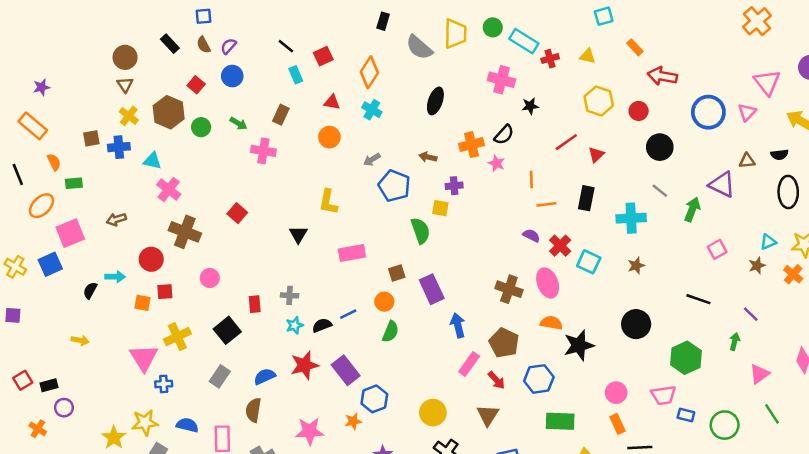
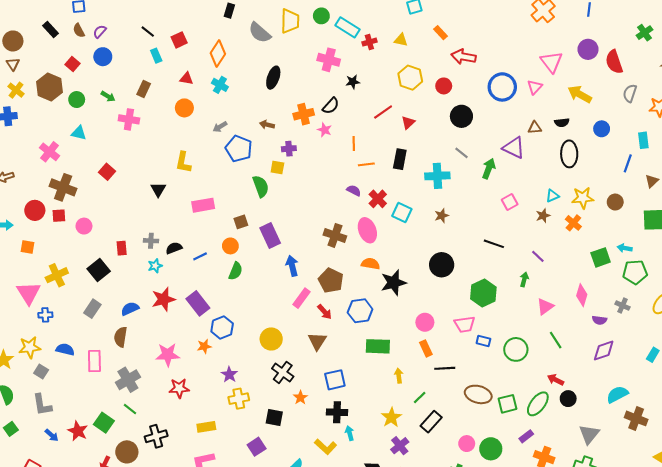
cyan triangle: (152, 161) -> (79, 133), moved
red square: (165, 292) -> (59, 216), moved
black semicircle: (322, 325) -> (174, 248), moved

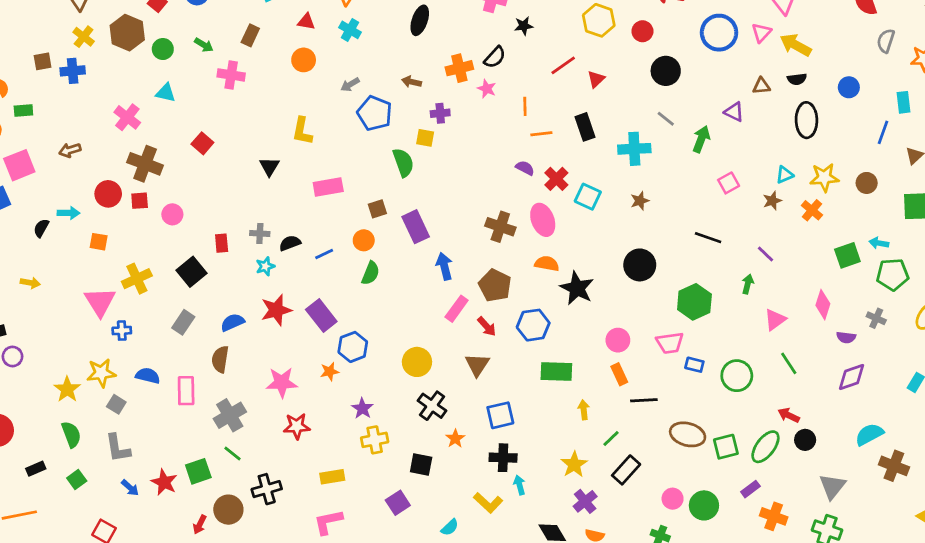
yellow arrow: (580, 94) -> (796, 45), moved
purple triangle: (514, 148) -> (734, 112), size x0.7
black rectangle: (400, 159) -> (585, 127), turned -30
black star: (394, 283) -> (577, 288), turned -30
green square: (104, 423) -> (198, 471), turned 36

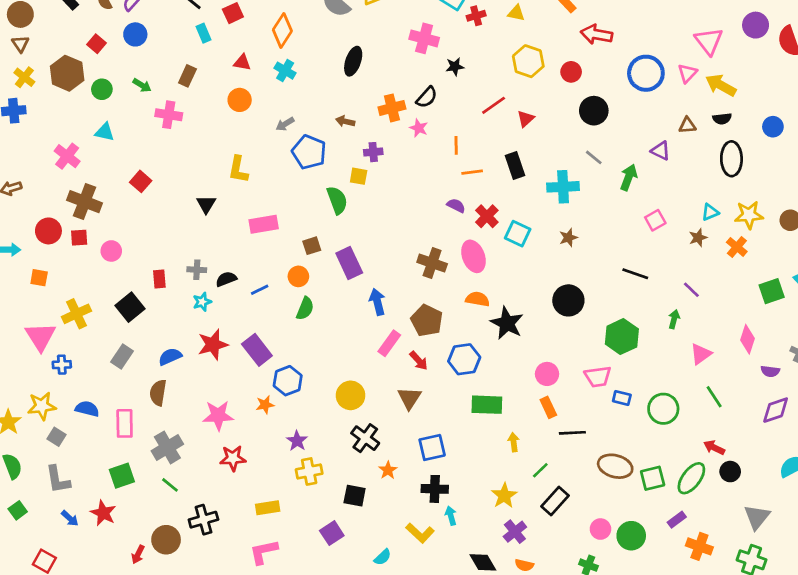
green square: (198, 471) -> (122, 476), moved

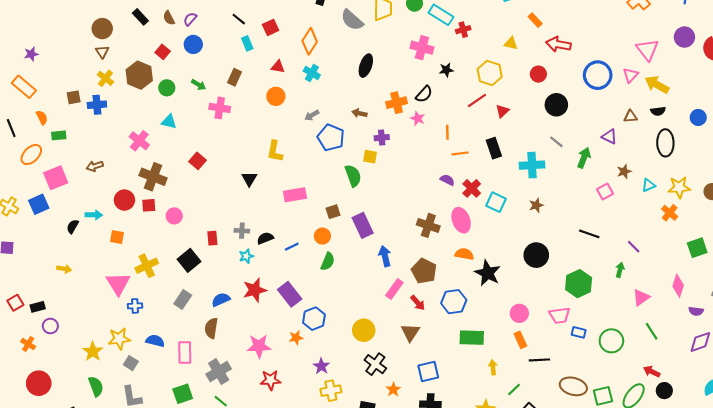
yellow triangle: (516, 13) -> (511, 43), moved
yellow hexagon: (528, 61) -> (490, 73), moved
brown star: (698, 238) -> (624, 171), moved

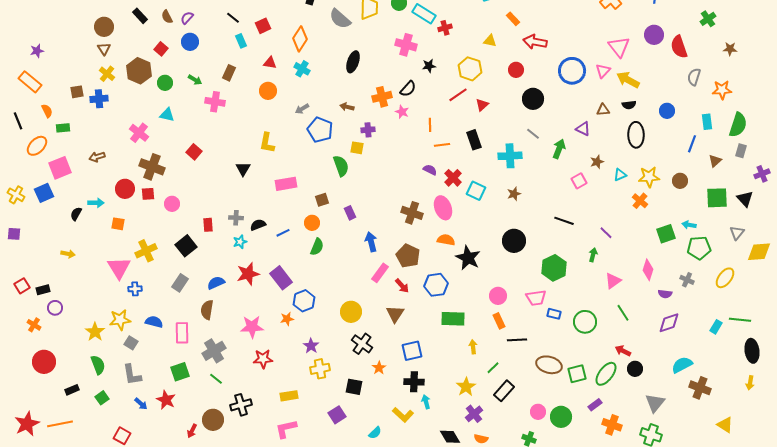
purple rectangle: (363, 225) -> (350, 213), size x0.6

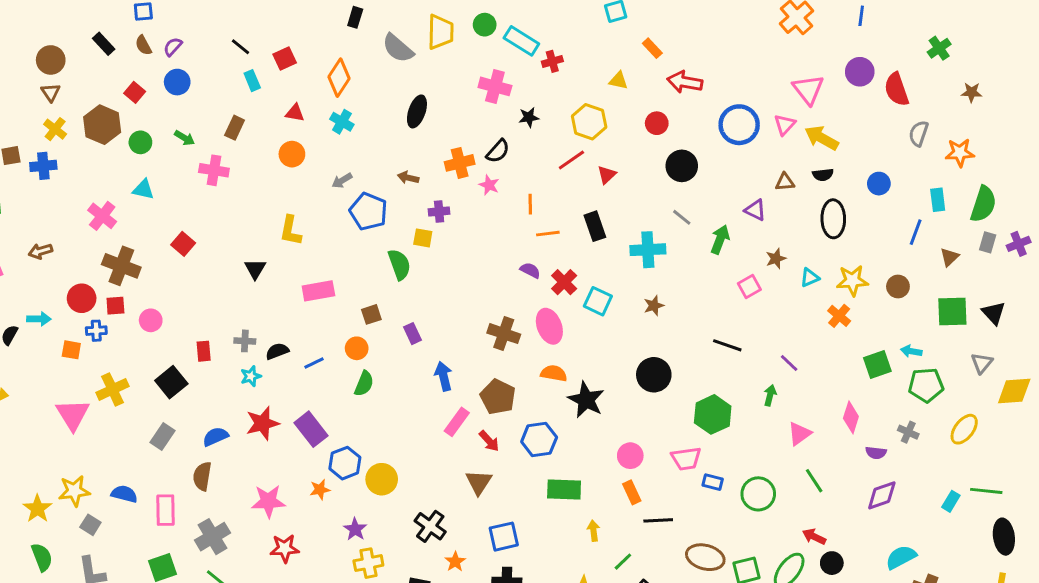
purple cross: (762, 174) -> (1019, 244), moved
blue cross: (135, 289) -> (96, 331), moved
yellow circle: (351, 312) -> (382, 479), moved

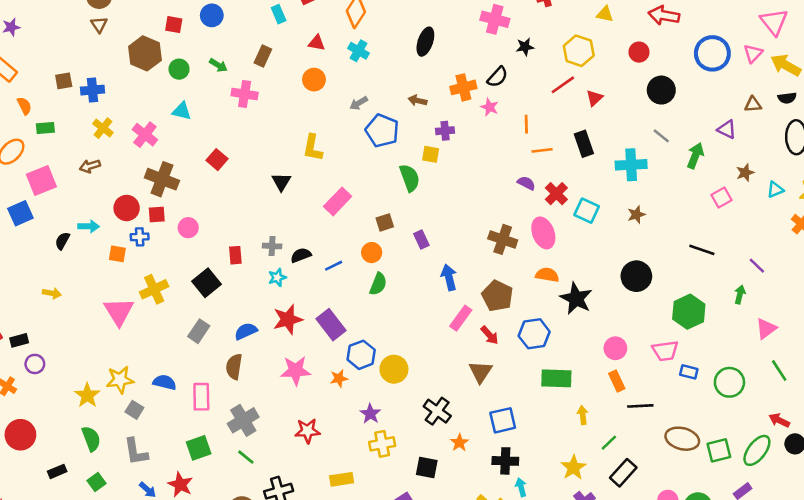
red square: (135, 92) -> (174, 25), turned -30
yellow cross: (55, 129) -> (103, 128), moved
pink rectangle: (318, 291) -> (338, 201), turned -36
pink star: (268, 501) -> (296, 371), moved

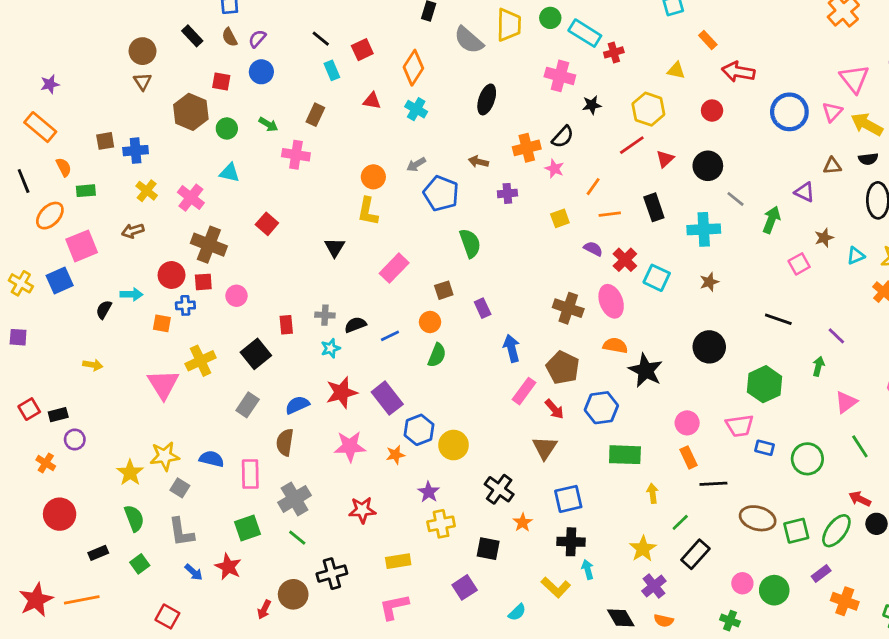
orange circle: (314, 80) -> (373, 177), moved
black circle: (661, 90) -> (708, 166), moved
orange line: (526, 124) -> (593, 187), turned 36
yellow square: (431, 154) -> (560, 218), moved, turned -30

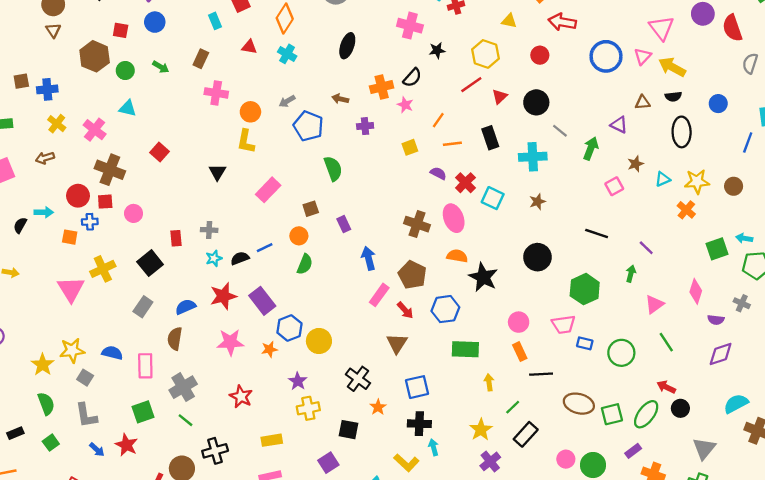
pink cross: (296, 155) -> (216, 93), moved
black semicircle: (355, 325) -> (240, 258), moved
red star: (362, 510) -> (241, 397), turned 30

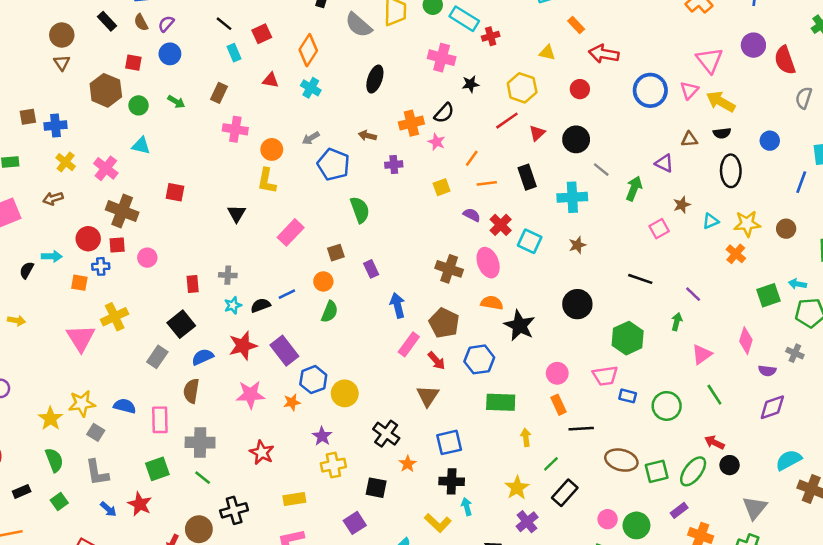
red square: (160, 152) -> (175, 192), turned -30
black square: (150, 263) -> (181, 324), moved
gray cross: (183, 387) -> (200, 442), turned 32

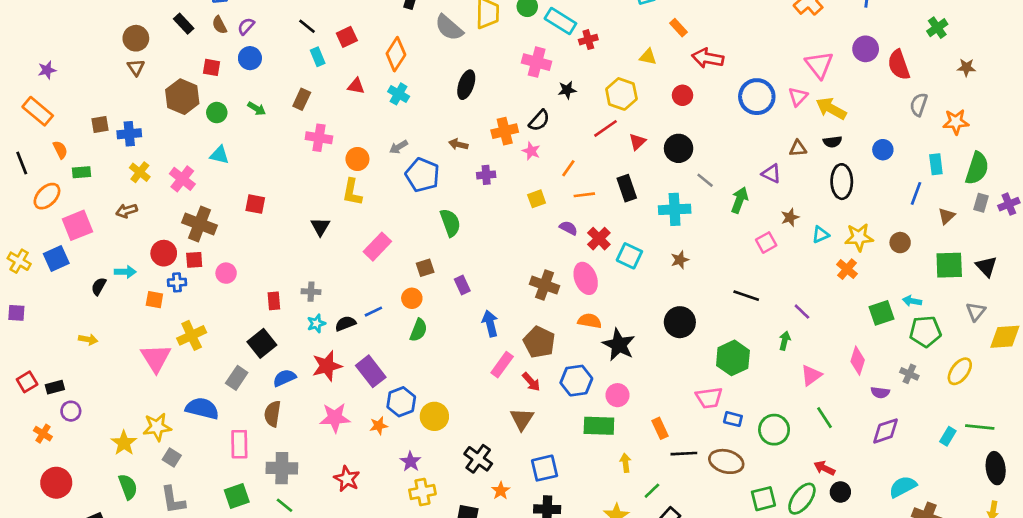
pink circle: (557, 373) -> (617, 395), moved
blue semicircle: (125, 406) -> (202, 408), moved, size x1.4
brown ellipse: (621, 460) -> (726, 461), moved

